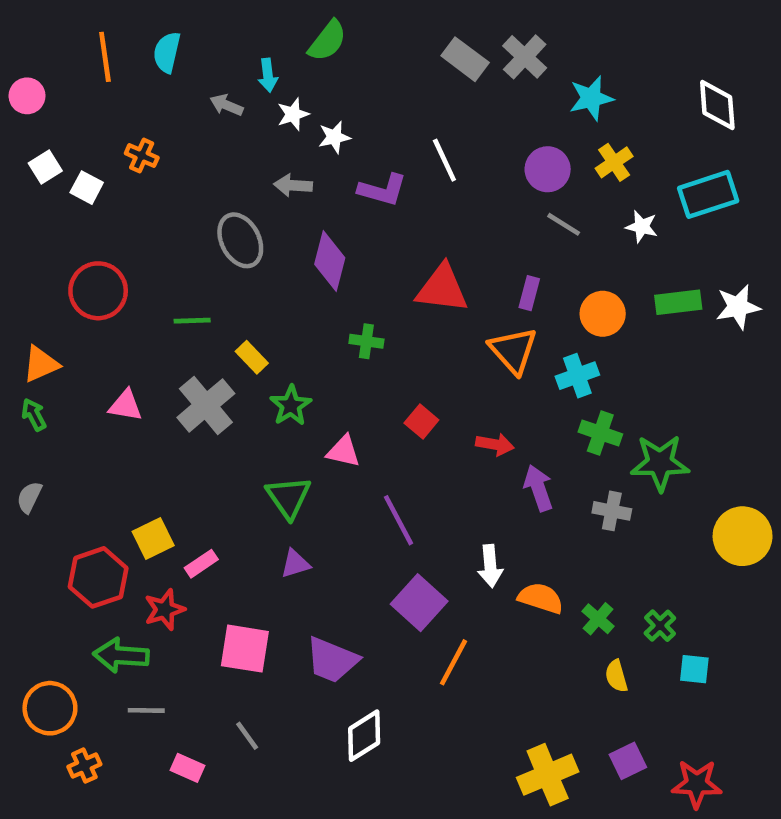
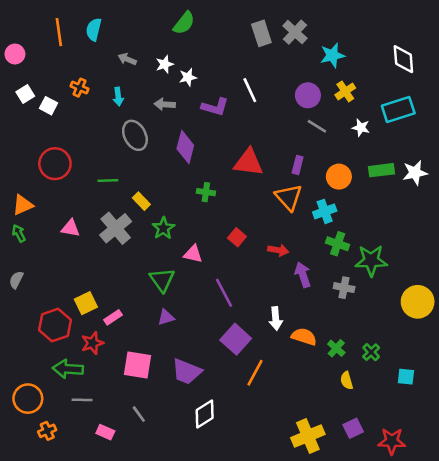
gray rectangle: (465, 59) -> (261, 33), turned 35
cyan arrow: (268, 75) -> (118, 97), moved
cyan square: (694, 669) -> (406, 377), moved

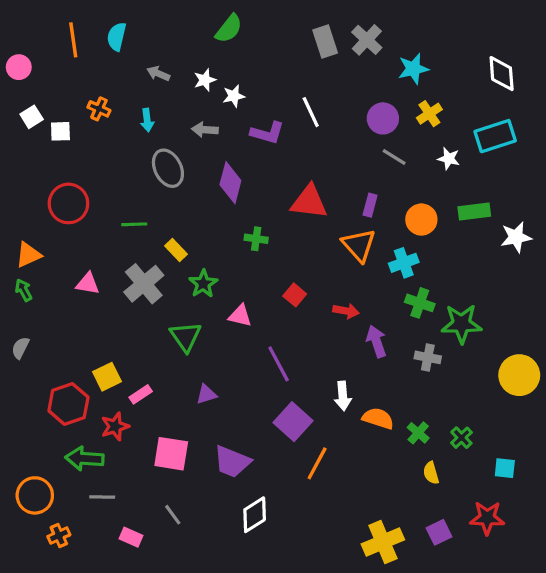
white square: (49, 106) -> (60, 131), turned -30
white star: (415, 173) -> (516, 237), moved
green triangle: (162, 280) -> (186, 337), moved
red star: (392, 441) -> (487, 518), moved

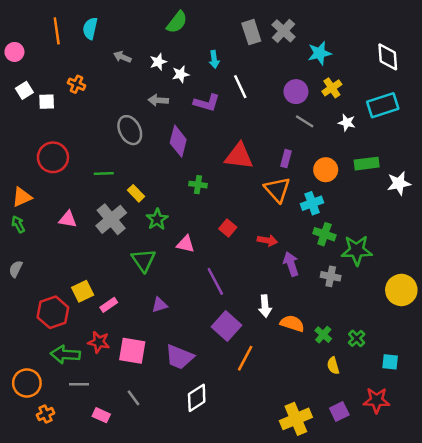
cyan arrow: (147, 120) -> (214, 59), moved
red star: (115, 426) -> (99, 342), moved, turned 30

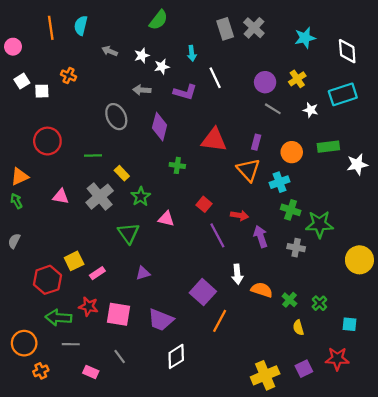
cyan star: (319, 53) -> (305, 38), moved
purple line: (215, 281) -> (217, 235), moved

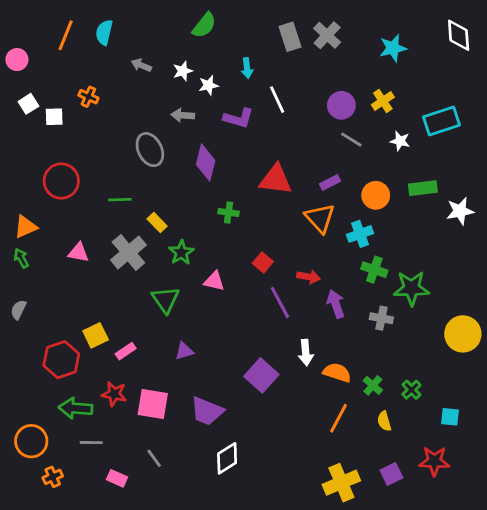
orange line: (51, 28) -> (66, 35), turned 30
white diamond: (347, 51) -> (459, 35), moved
purple rectangle: (256, 142) -> (330, 182), turned 48
orange line: (220, 321) -> (339, 418), moved

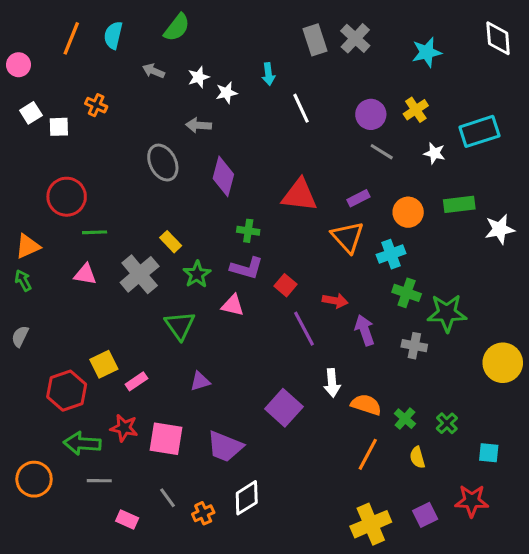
green semicircle: (204, 25) -> (177, 27), moved
purple L-shape: (238, 118) -> (247, 268), moved
green line: (120, 200) -> (95, 232), moved
orange cross: (53, 477) -> (203, 513), moved

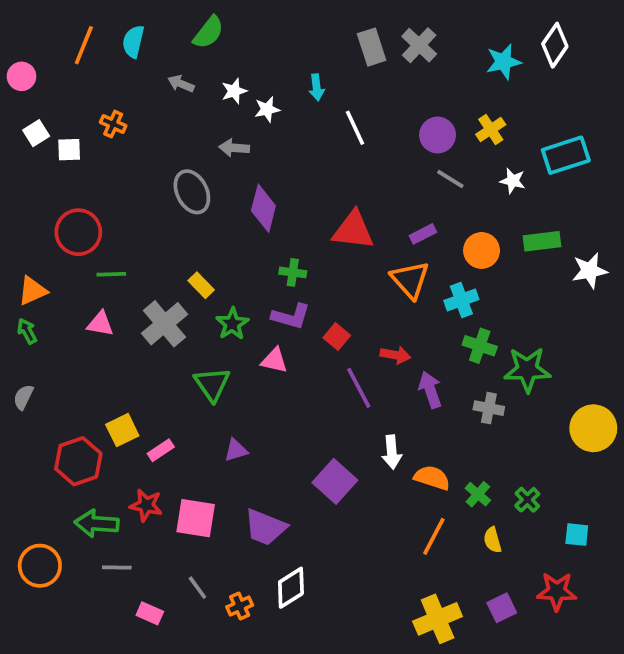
white diamond: (498, 38) -> (555, 45), moved, turned 39

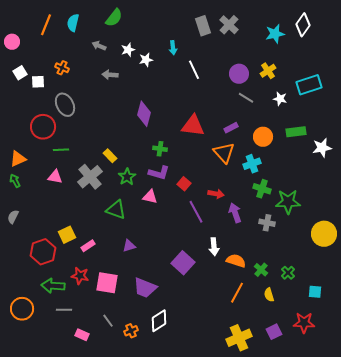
gray arrow: (234, 148) -> (110, 75), moved
gray ellipse: (192, 192) -> (65, 105), moved
green triangle: (212, 384) -> (116, 210), turned -35

